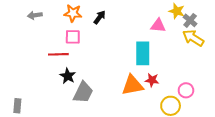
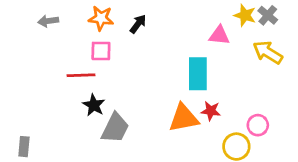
gray cross: (190, 20) -> (268, 15), moved

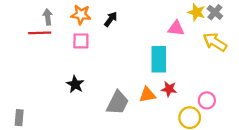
gray arrow: (48, 21) -> (48, 17), moved, turned 91
red line: (81, 75) -> (40, 33), moved
orange triangle: (184, 118) -> (147, 95), size x0.7
gray trapezoid: (115, 128) -> (118, 103), moved

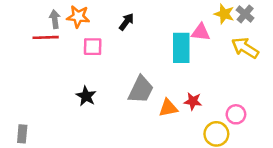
orange star: (81, 15) -> (78, 17), moved
cyan rectangle: (159, 59) -> (181, 48), moved
gray trapezoid: (118, 103) -> (141, 90), moved

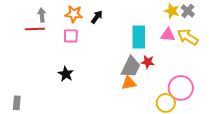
orange star: (78, 17) -> (74, 14), moved
pink triangle: (201, 32) -> (168, 35), moved
gray trapezoid: (141, 90) -> (131, 67), moved
red star: (193, 101) -> (148, 62), moved
pink circle: (236, 114) -> (181, 88), size x1.6

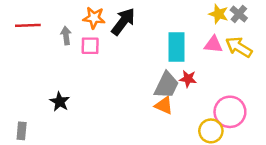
gray arrow: (42, 15) -> (66, 36), moved
black arrow: (97, 17) -> (123, 22), size x1.6
red line: (35, 29) -> (28, 25), moved
black star: (66, 74) -> (60, 102), moved
orange triangle: (129, 83) -> (164, 105), turned 35

